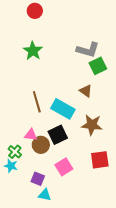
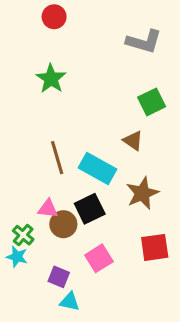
gray L-shape: (88, 50) -> (144, 42), moved
brown star: (92, 125) -> (142, 193), turned -30

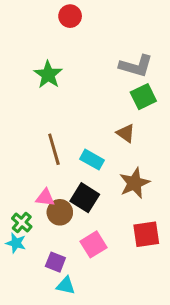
red circle: (54, 17) -> (70, 16), moved
gray L-shape: (144, 42) -> (136, 66), moved
cyan rectangle: (97, 168) -> (92, 160), size x0.7
black square: (90, 209) -> (85, 198), turned -32

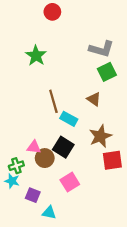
brown line: (54, 149) -> (53, 101), moved
green cross: (22, 223) -> (16, 166), turned 32
red square: (146, 234) -> (112, 160), moved
purple square: (55, 262) -> (33, 195), moved

